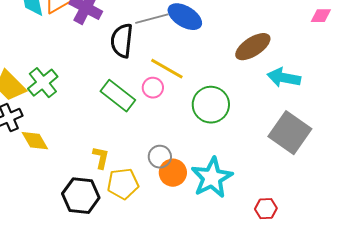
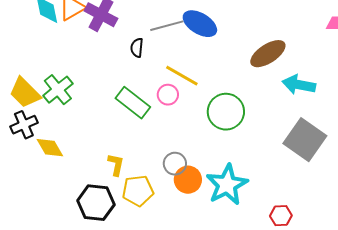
black semicircle: (122, 41) -> (137, 48), size x0.6

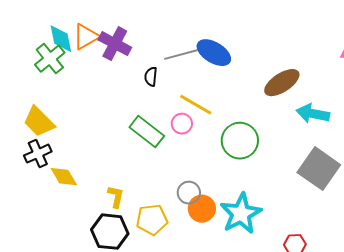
green cross: (58, 90) -> (50, 59), moved
yellow L-shape: (116, 165) -> (116, 197), moved

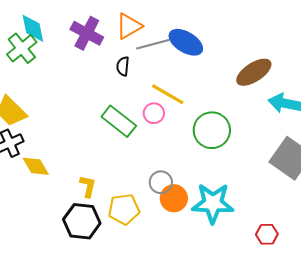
orange triangle: (86, 37) -> (129, 26), moved
cyan star: (241, 214) -> (213, 203), turned 30

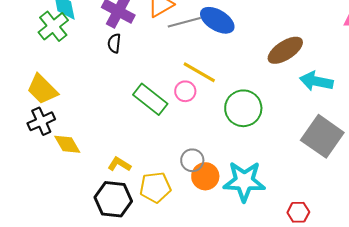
black semicircle: (123, 66) -> (114, 43), moved
yellow L-shape: (88, 186) -> (119, 164), turned -70

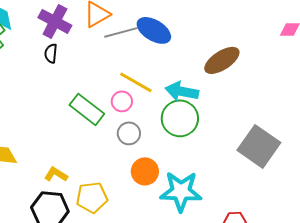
cyan arrow: (316, 81) -> (182, 91), moved
gray circle: (192, 160) -> (129, 133), moved
orange circle: (205, 176) -> (145, 171), moved

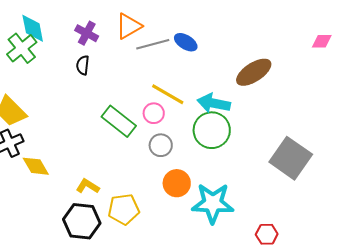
purple cross: (55, 21) -> (87, 33), size x0.7
blue ellipse: (154, 30) -> (186, 42), size x0.7

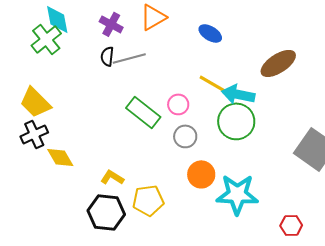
gray line: (153, 44) -> (129, 58), moved
yellow line: (168, 94) -> (215, 85), moved

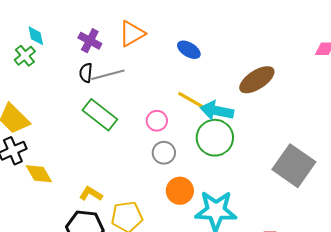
cyan diamond: (57, 19) -> (36, 36), size x0.7
green cross: (46, 39) -> (25, 56), size x0.7
green rectangle: (143, 112) -> (100, 115), moved

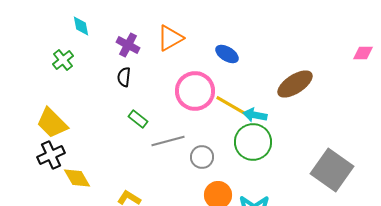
cyan diamond: (36, 36) -> (81, 26), moved
gray line: (108, 75) -> (168, 141), moved
cyan arrow: (217, 111) -> (255, 115), size x0.7
green rectangle: (100, 115) -> (138, 119), size x0.6
pink circle: (157, 121) -> (195, 91), moved, size x1.8

